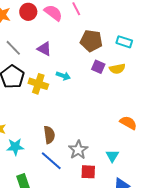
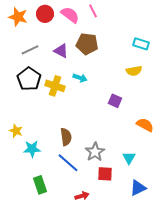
brown pentagon: (91, 41) -> (87, 44), moved
gray line: (13, 48) -> (30, 50), turned -72
purple square: (98, 67) -> (115, 101), moved

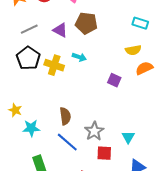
orange semicircle: (145, 125) -> (144, 68), moved, turned -54

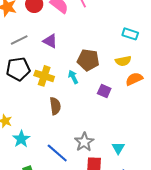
brown pentagon: (86, 23) -> (88, 60), moved
cyan arrow: (79, 57) -> (73, 77), moved, turned -136
black pentagon: (28, 58) -> (18, 69), turned 30
brown semicircle: (65, 116) -> (55, 106), moved
cyan star: (31, 128) -> (21, 139), turned -30

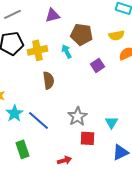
purple triangle: (50, 41) -> (52, 15), moved, turned -42
yellow cross: (44, 76) -> (37, 50), turned -30
purple square: (104, 91) -> (97, 65), turned 32
blue line: (57, 153) -> (38, 120), moved

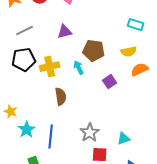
blue line: (38, 120) -> (51, 137), turned 55
cyan triangle: (111, 122) -> (124, 139), turned 40

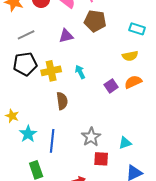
brown pentagon: (94, 51) -> (95, 21), moved
orange semicircle: (140, 70) -> (133, 82), moved

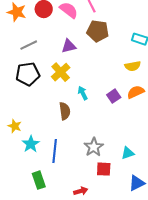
yellow cross: (51, 71) -> (61, 72), moved, turned -30
cyan arrow: (80, 72) -> (83, 93), moved

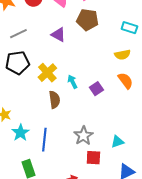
purple triangle: (69, 46) -> (58, 35), turned 42
yellow cross: (61, 72) -> (47, 73), moved
orange semicircle: (136, 92) -> (125, 81), turned 78
purple square: (114, 96) -> (96, 89), moved

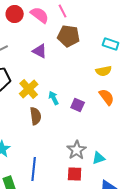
purple square: (96, 89) -> (78, 105), turned -32
gray star: (83, 136) -> (77, 150), moved
blue line: (44, 140) -> (34, 169), moved

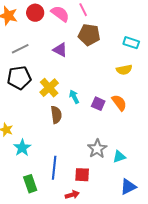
orange semicircle: (107, 97) -> (119, 103), moved
red square: (75, 174) -> (82, 175), moved

